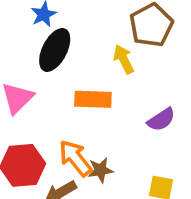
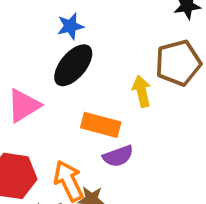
purple semicircle: (161, 120) -> (118, 156), moved

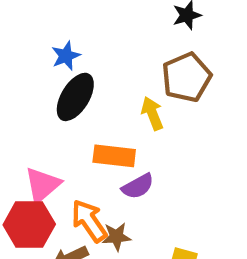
pink triangle: (24, 106) -> (43, 185), moved

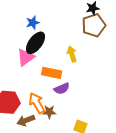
brown pentagon: (187, 77) -> (94, 25), moved
pink triangle: (43, 185) -> (26, 57), moved

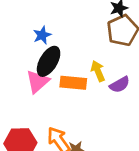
orange rectangle: (52, 73) -> (73, 83), moved
purple semicircle: (62, 89) -> (120, 85), moved

